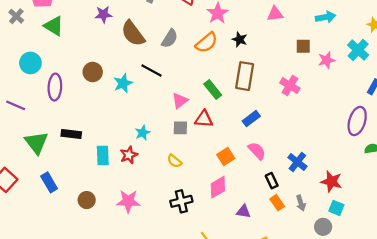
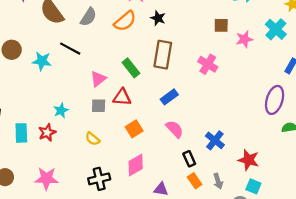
cyan star: (123, 83) -> (42, 61), turned 30
orange square: (226, 156) -> (134, 129), moved

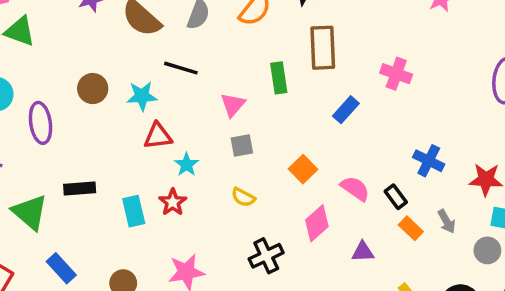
pink cross: (208, 64) -> (396, 74), moved
green rectangle: (131, 68) -> (279, 78), turned 42
red triangle: (122, 97) -> (158, 136), moved
pink semicircle: (175, 129) -> (355, 188), moved

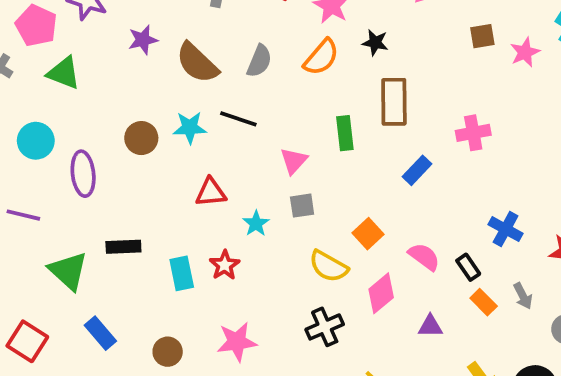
pink cross: (396, 74) -> (473, 133), turned -32
cyan star: (142, 96) -> (190, 128), moved
cyan star: (187, 165) -> (256, 224), moved
yellow semicircle: (243, 197) -> (328, 266), moved, size x1.5

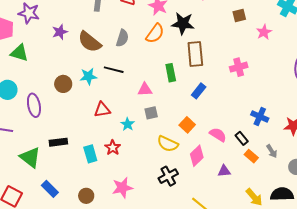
black star: (375, 43) -> (183, 23), size x1.6
pink star: (525, 52) -> (264, 32), moved
pink triangle: (294, 161) -> (145, 89), turned 49
blue rectangle: (417, 170) -> (199, 91), moved

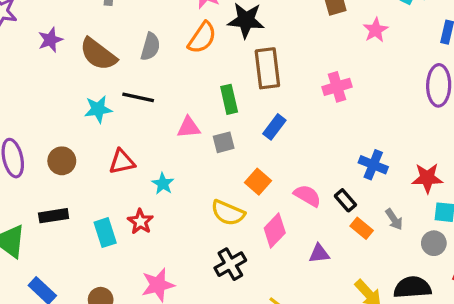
brown circle: (63, 84) -> (62, 161), moved
gray square: (151, 113) -> (224, 142), moved

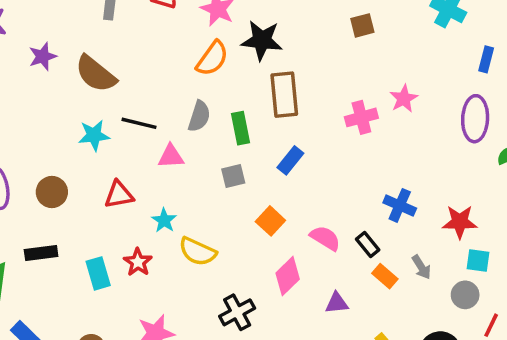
pink star: (376, 30) -> (404, 99), moved
gray semicircle: (150, 47) -> (199, 116), moved
pink triangle: (189, 127) -> (171, 156), moved
yellow semicircle: (228, 213) -> (198, 252), moved

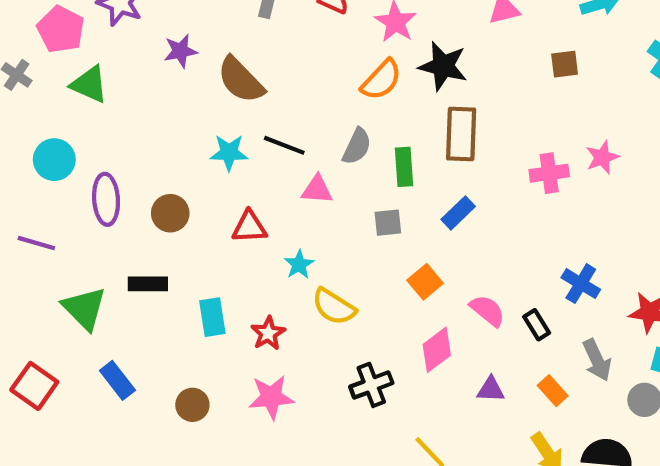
red star: (138, 262) -> (268, 333), moved
gray arrow: (421, 267) -> (597, 360), size x1.4
orange rectangle: (385, 276) -> (553, 391), moved

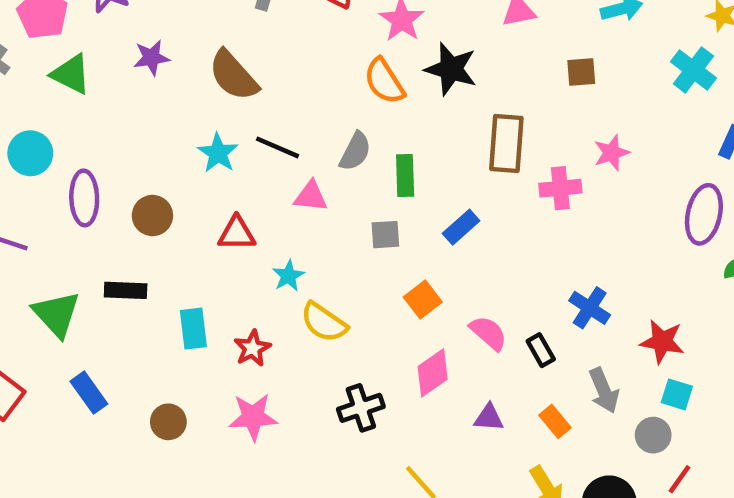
purple star: (180, 51) -> (151, 58), moved
orange semicircle: (381, 80) -> (384, 81), turned 102
brown rectangle: (461, 134) -> (506, 143), moved
cyan star: (229, 153) -> (218, 153), turned 30
pink star: (602, 157) -> (611, 153), moved

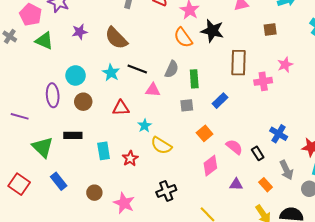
cyan circle: (30, 153) -> (76, 75), moved
black cross: (361, 408) -> (166, 191), moved
pink star: (253, 417) -> (124, 203), moved, turned 30

